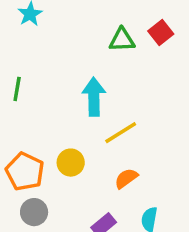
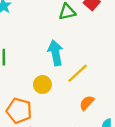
yellow circle: (71, 163) -> (42, 85), moved

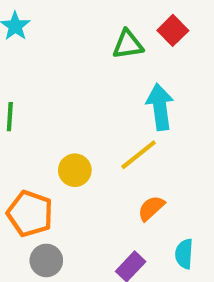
cyan arrow: (55, 53) -> (160, 107), moved

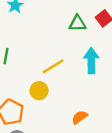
yellow line: (139, 155) -> (53, 66), moved

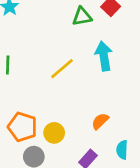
yellow circle: (39, 91) -> (54, 133), moved

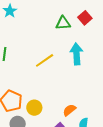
orange semicircle: (100, 121) -> (69, 110), moved

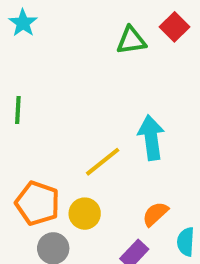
cyan arrow: (76, 54) -> (151, 138), moved
yellow line: (45, 60) -> (103, 162), moved

